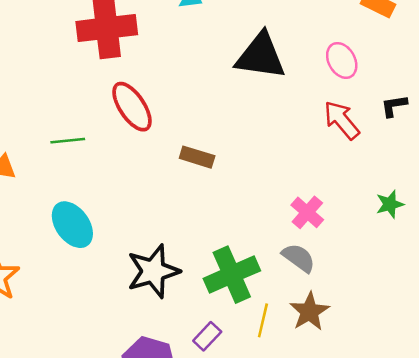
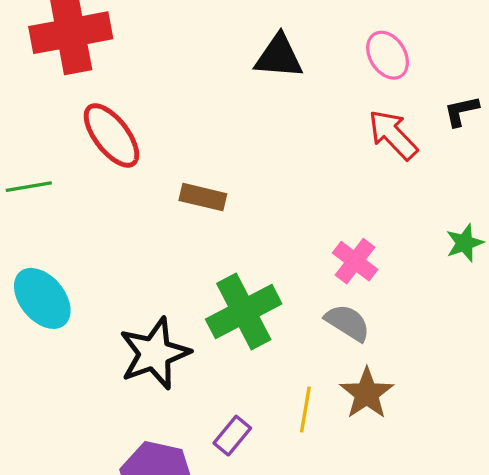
black triangle: (261, 56) -> (279, 57), size x0.7
green cross: (232, 275) -> (244, 312), moved

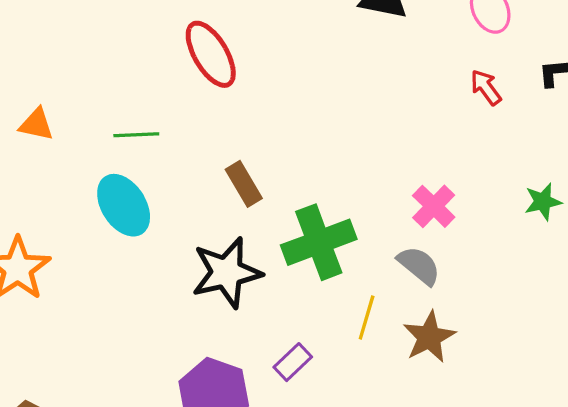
red arrow: (393, 135) -> (486, 87), size x0.7
green line: (29, 187) -> (136, 135), moved
brown rectangle: (203, 197) -> (244, 184), moved, turned 39
yellow line: (305, 409) -> (367, 318), moved

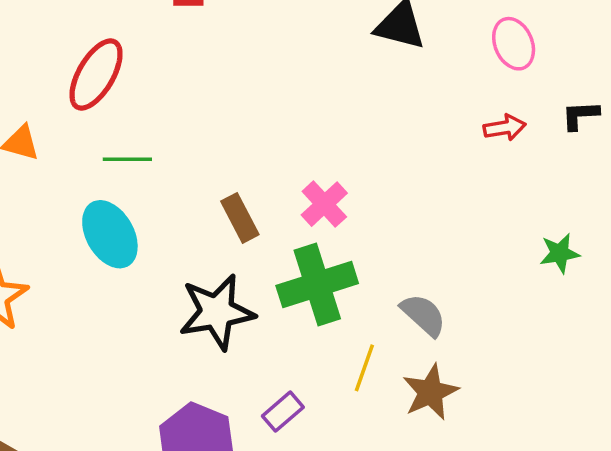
red ellipse: (211, 54) -> (96, 75), moved, turned 58
red arrow: (486, 87) -> (505, 128), turned 114
pink cross: (434, 206) -> (324, 204), moved

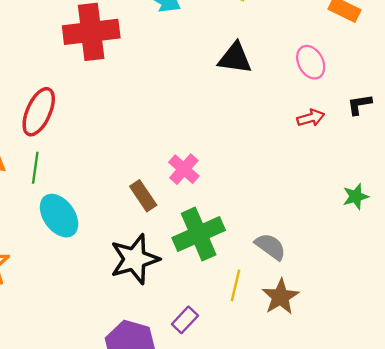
green line: (127, 159) -> (35, 168), moved, turned -76
pink cross: (324, 204) -> (184, 169), moved

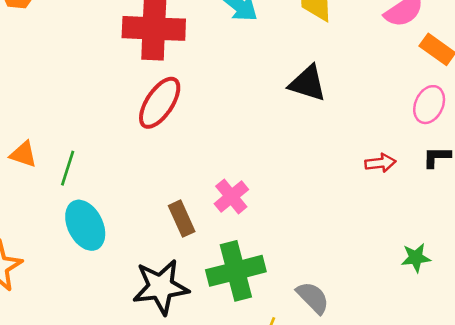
pink ellipse: (311, 62) -> (429, 105), moved, turned 44
red ellipse: (39, 112) -> (160, 103), moved

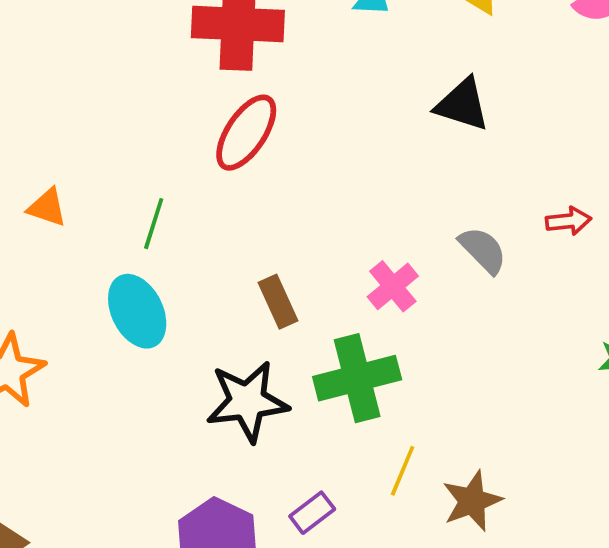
green line: (68, 168) -> (154, 224), moved
pink cross: (231, 197) -> (393, 286), moved
gray semicircle: (313, 298) -> (483, 250), moved

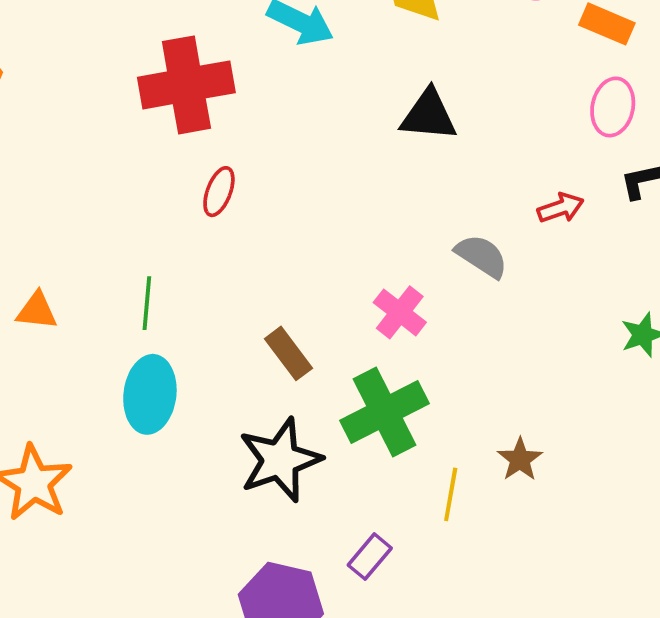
red ellipse: (246, 133) -> (219, 192), size x0.6
cyan ellipse: (137, 311) -> (150, 394), turned 46
brown star: (472, 501) -> (520, 459), moved, size x0.7

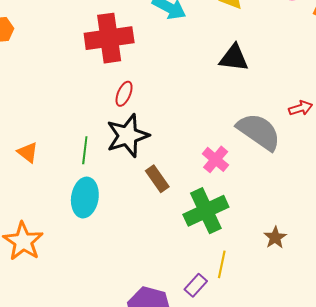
gray semicircle: (482, 256) -> (259, 132), size x1.6
orange triangle: (37, 311) -> (28, 152), turned 30
black star: (280, 460) -> (128, 136), moved
yellow line: (451, 494) -> (222, 264), moved

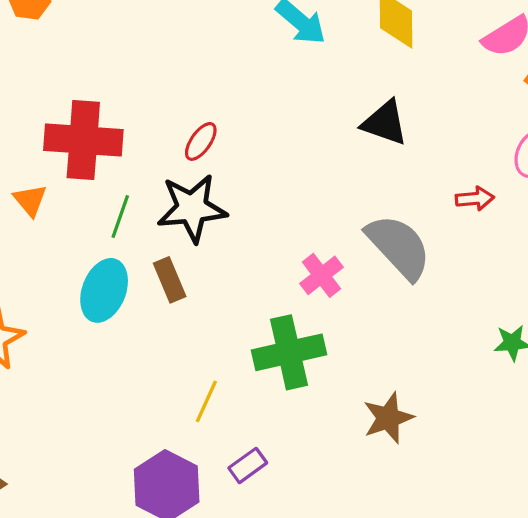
red cross: (109, 38) -> (83, 140), moved
red arrow: (301, 108) -> (475, 199), moved
brown rectangle: (157, 179) -> (170, 280), moved
brown star: (275, 238) -> (388, 418), size x1.4
yellow line: (222, 264) -> (206, 401), moved

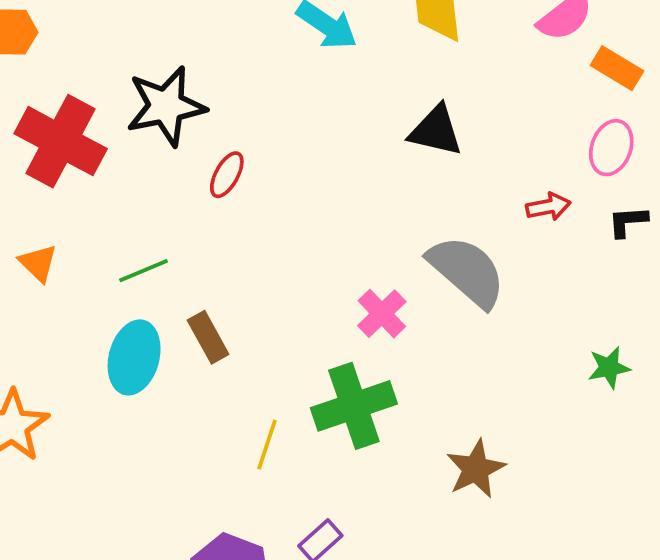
red cross: (83, 140) -> (61, 141), moved, turned 30
black star: (192, 208) -> (166, 106), moved
green line: (120, 216) -> (143, 271), turned 54
yellow line: (206, 401) -> (267, 445), moved

